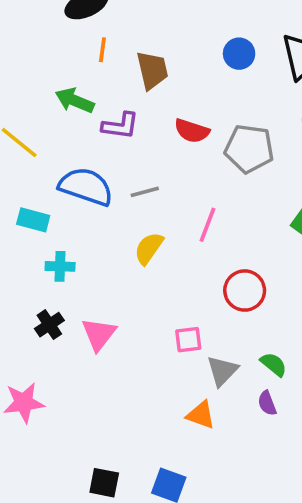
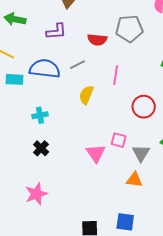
green arrow: (75, 100) -> (15, 19), moved
red semicircle: (192, 131) -> (97, 40), moved
cyan rectangle: (33, 220) -> (15, 79), moved
pink triangle: (99, 334) -> (96, 153), moved
pink square: (188, 340) -> (119, 140), turned 35

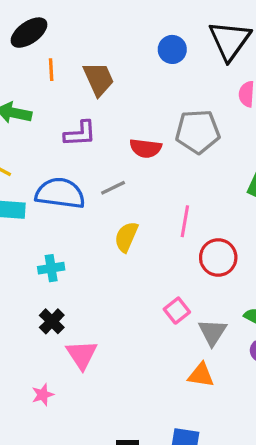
pink line: (116, 75) -> (185, 221), moved
pink square: (119, 140) -> (177, 311), turned 35
pink triangle: (96, 153) -> (82, 355), moved
pink star: (36, 194) -> (43, 395), size x0.6

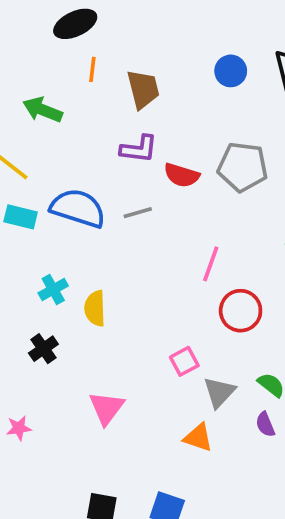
purple L-shape: (80, 134) -> (139, 149), moved
yellow semicircle: (126, 237) -> (95, 308), moved, turned -36
cyan cross: (51, 268) -> (53, 289), turned -30
pink triangle: (82, 355) -> (107, 408), moved

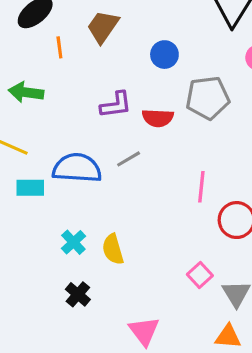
blue circle: (231, 71) -> (164, 55), moved
brown trapezoid: (143, 89) -> (103, 27), moved, turned -117

